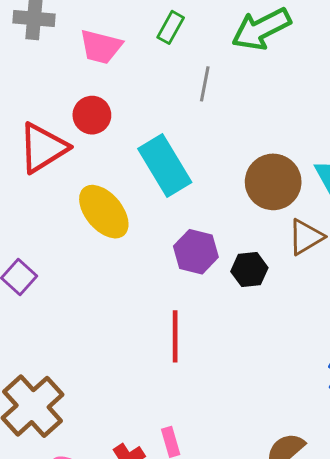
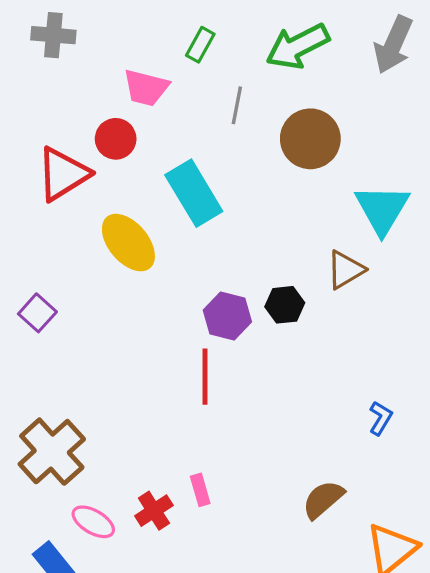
pink trapezoid: (101, 47) -> (146, 88), moved
brown circle: (273, 182) -> (310, 139), moved
purple hexagon: (196, 252) -> (227, 316), moved

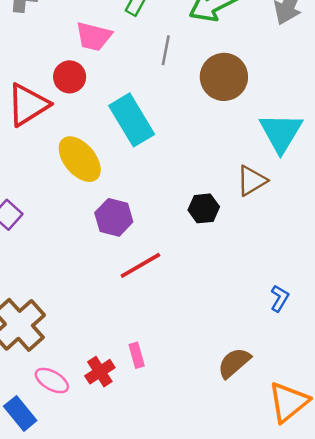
purple hexagon: (227, 316) -> (114, 217), moved
red line: (205, 377) -> (140, 265), turned 60

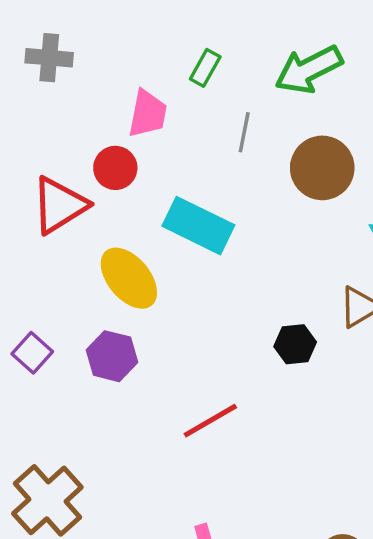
pink trapezoid: (94, 36) -> (148, 114), turned -93
cyan rectangle: (132, 120) -> (198, 226), turned -33
purple hexagon: (114, 217) -> (112, 356), moved

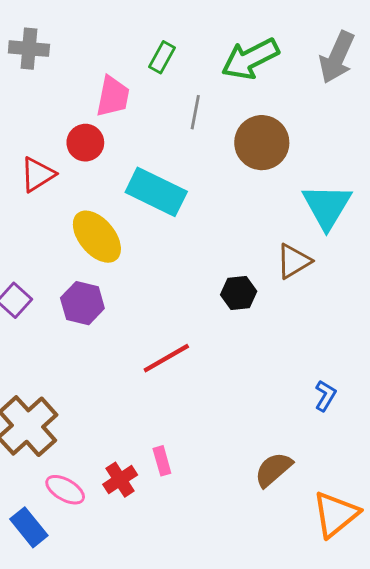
red triangle: (59, 205) -> (38, 174), size x0.7

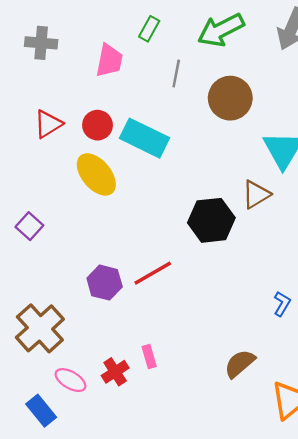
gray cross: (29, 49) -> (41, 43), moved
red circle: (85, 143) -> (98, 125), moved
black hexagon: (239, 293) -> (211, 220), size x1.6
purple hexagon: (82, 303) -> (105, 283), moved

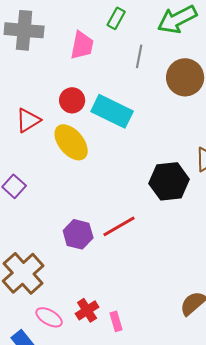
gray cross: (41, 43) -> (24, 30), size x1.4
red triangle: (48, 124) -> (28, 120), moved
pink rectangle: (149, 357) -> (116, 321), moved

